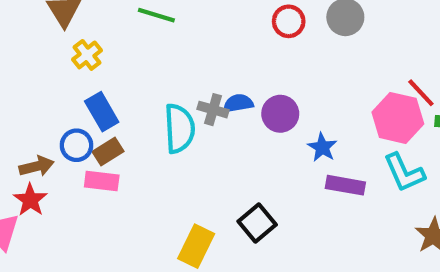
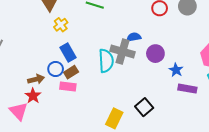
blue semicircle: (238, 103) -> (134, 37), moved
gray cross: (213, 110) -> (123, 51), size x1.6

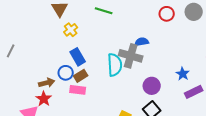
purple circle: (155, 54) -> (152, 86), moved
purple rectangle: (187, 89) -> (194, 92), turned -36

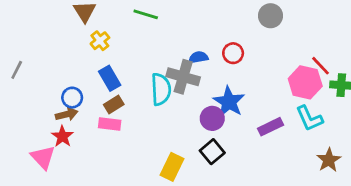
red circle: (167, 14) -> (233, 53), moved
blue circle: (66, 73) -> (72, 98), moved
blue star: (183, 74) -> (229, 102), moved, size x1.6

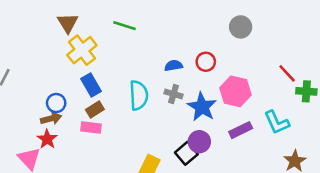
yellow cross: (100, 41) -> (82, 50), size x1.6
gray cross: (183, 77) -> (174, 94), moved, size x0.6
pink hexagon: (305, 82) -> (235, 91), moved
purple circle: (212, 118) -> (199, 142), moved

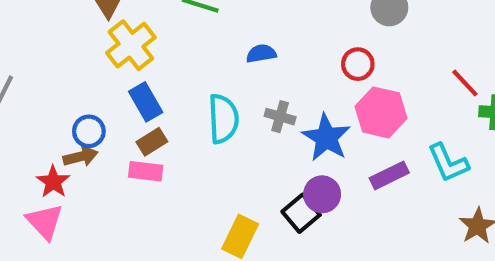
red circle: (206, 62) -> (358, 64), moved
blue semicircle: (174, 66) -> (261, 54), moved
red star: (47, 139) -> (53, 182), moved

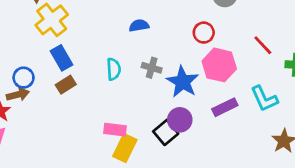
red line: (465, 83) -> (263, 45), moved
cyan semicircle: (223, 119) -> (114, 69), size x0.7
pink rectangle: (146, 171) -> (115, 130), moved

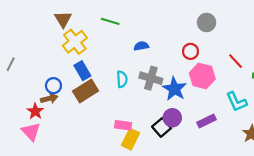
gray cross: (152, 68) -> (151, 78), size x1.5
brown rectangle: (66, 85) -> (86, 91), size x1.6
purple rectangle: (225, 107) -> (207, 121), moved

